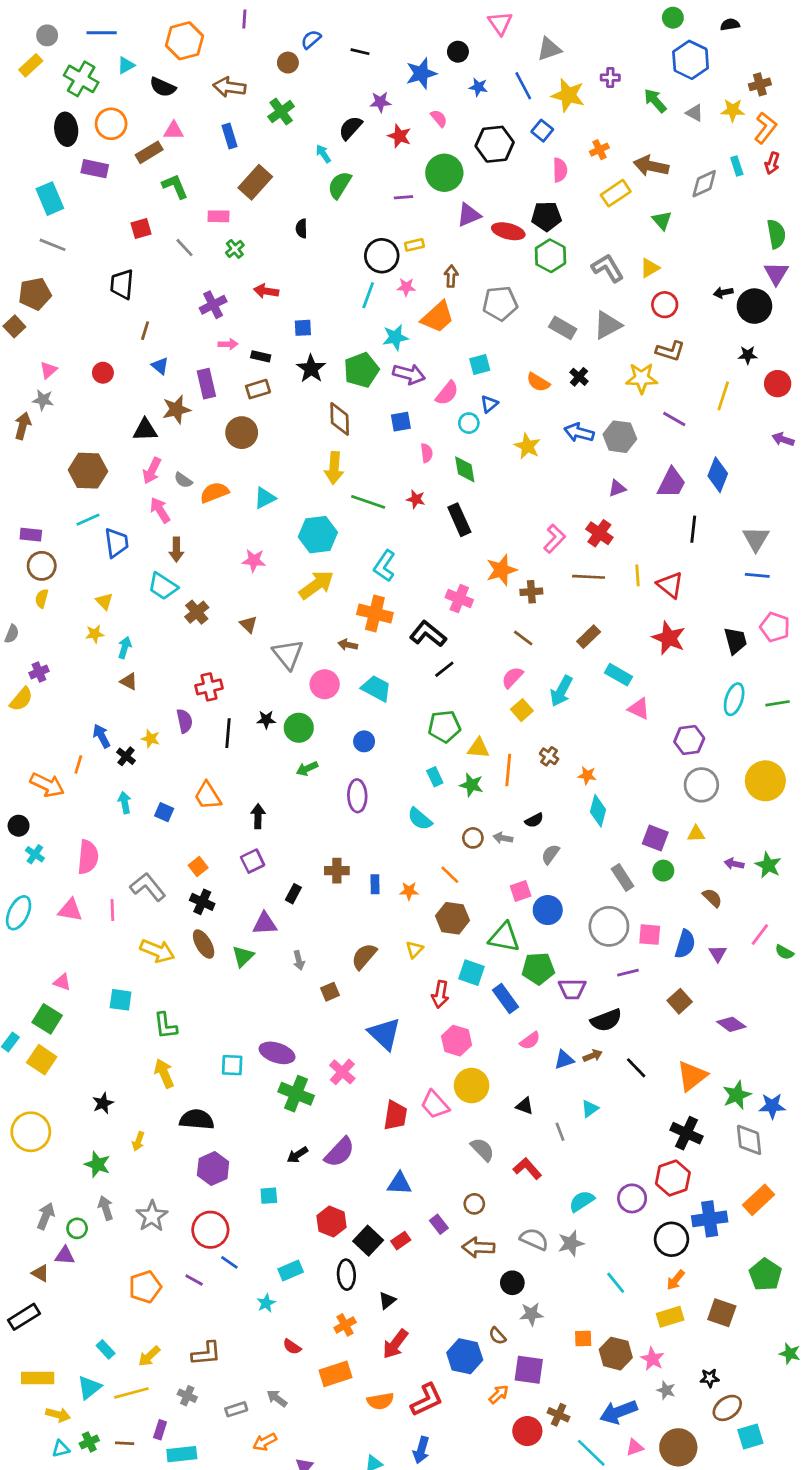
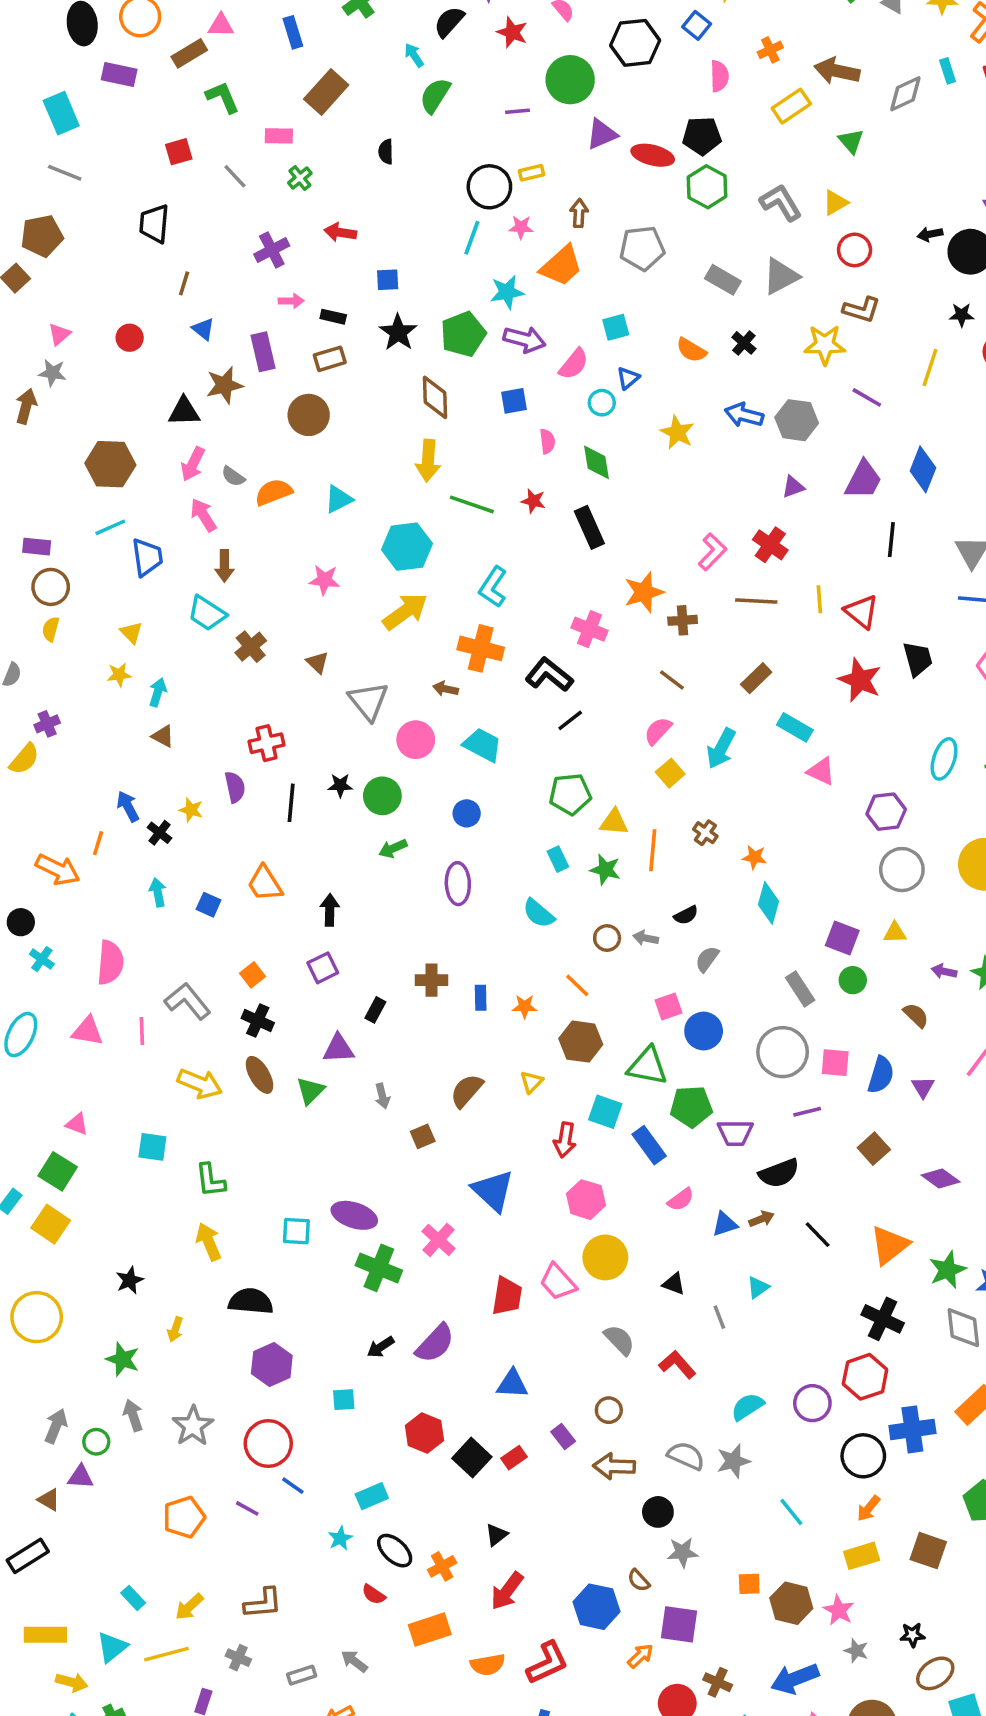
black trapezoid: (735, 641) -> (918, 659), moved
black ellipse: (346, 1275) -> (395, 1551), moved, turned -44

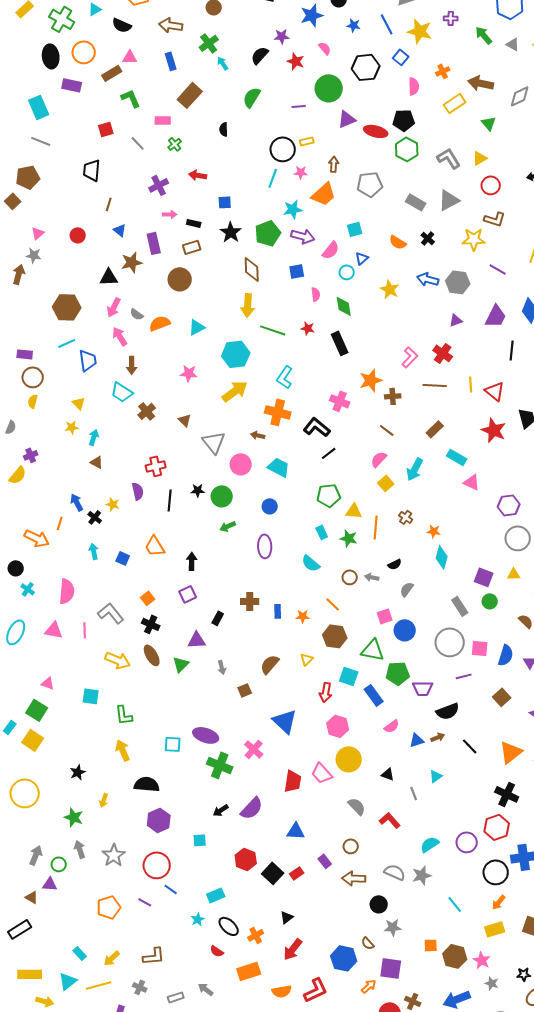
cyan arrow: (414, 55) -> (223, 63), moved

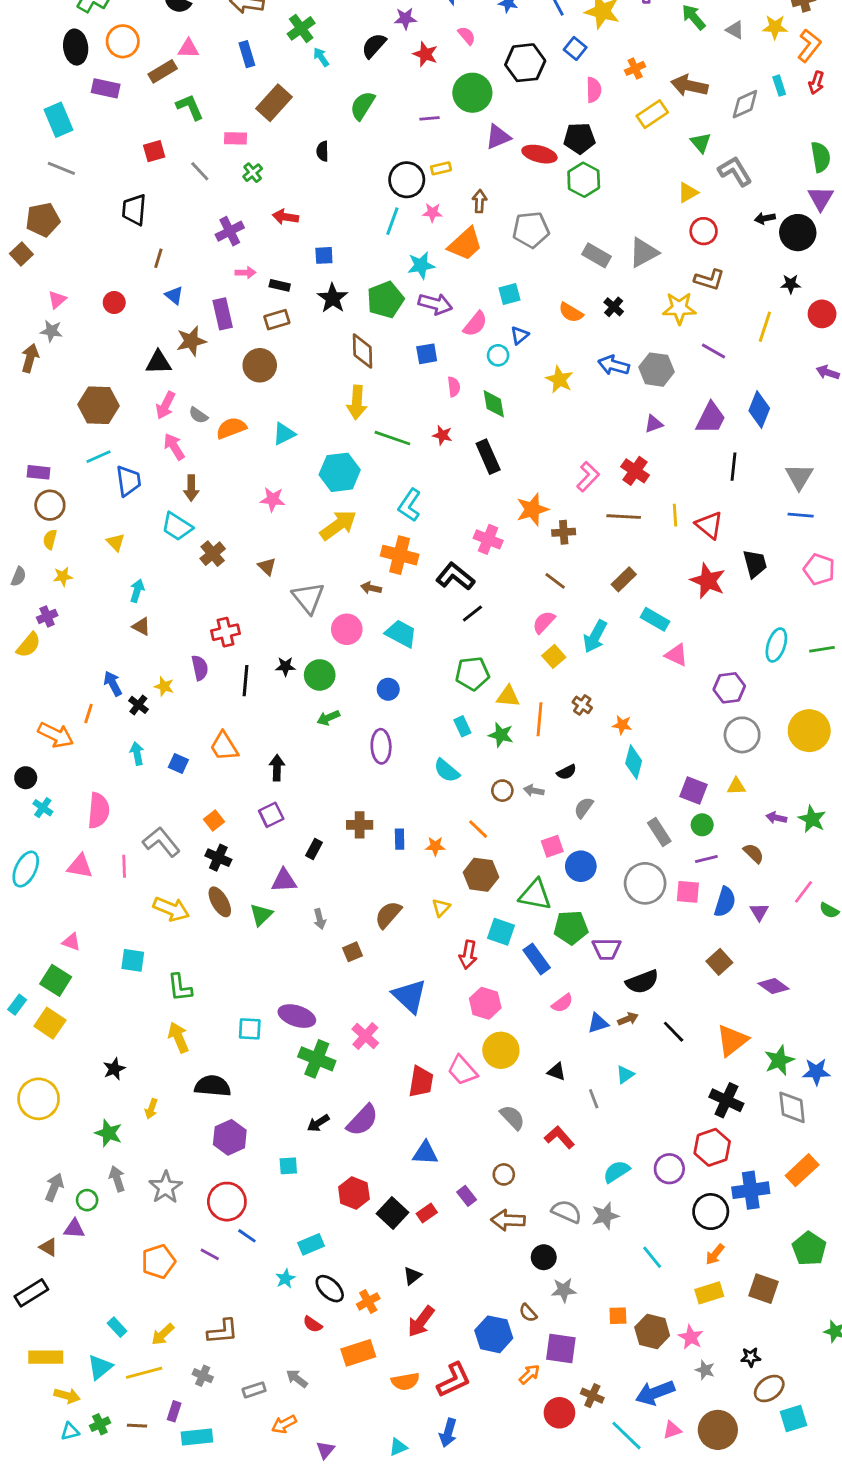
gray L-shape: (449, 158) -> (735, 171), moved
yellow star: (72, 427) -> (63, 576), moved
purple line: (464, 676) -> (706, 859), moved

